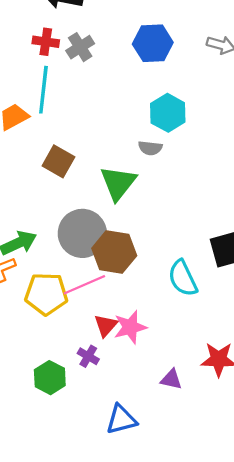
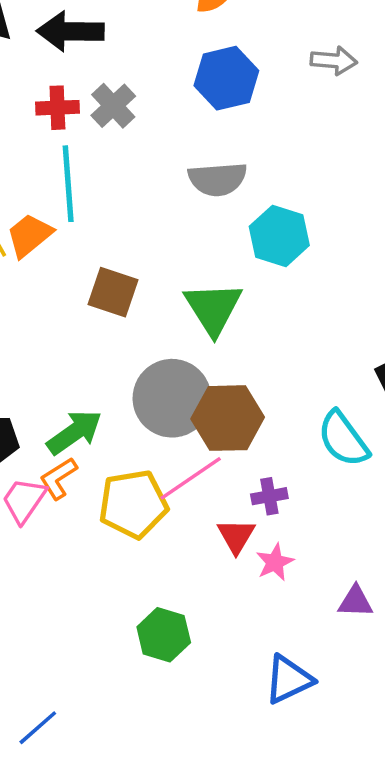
cyan hexagon: (168, 113) -> (279, 236), moved
gray semicircle: (150, 148) -> (217, 179), moved, size x1.5
pink star: (130, 327) -> (275, 562), moved, size x0.7
purple cross: (88, 356) -> (269, 496), moved, turned -30

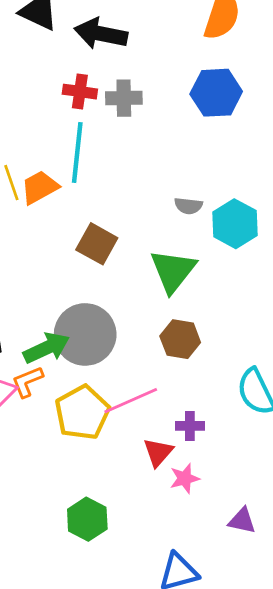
gray cross: (113, 106) -> (124, 98), turned 32
gray semicircle: (217, 179) -> (188, 206), moved, size x0.6
gray circle: (172, 398) -> (85, 334), moved
brown hexagon: (228, 418) -> (180, 339), moved, size x0.7
yellow pentagon: (133, 504) -> (82, 413), turned -30

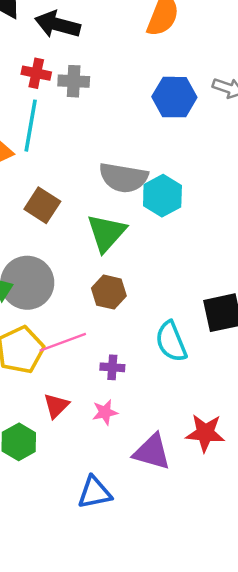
blue hexagon: (216, 93) -> (174, 97), moved
gray semicircle: (188, 206) -> (123, 178), size x2.0
red triangle: (158, 452) -> (56, 406), moved
purple triangle: (242, 521) -> (152, 452), size x1.6

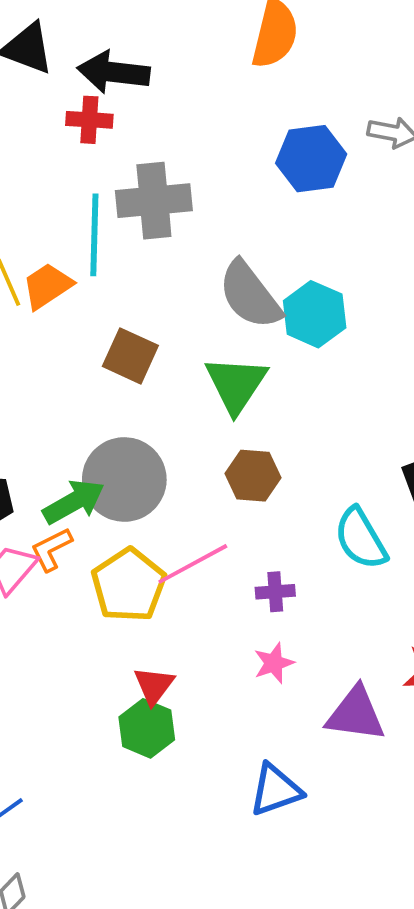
red cross: (36, 73) -> (89, 120), moved
gray cross: (74, 81) -> (154, 201), moved, size x1.5
gray semicircle: (123, 178) -> (250, 295), turned 51
red triangle: (56, 406) -> (154, 686), moved

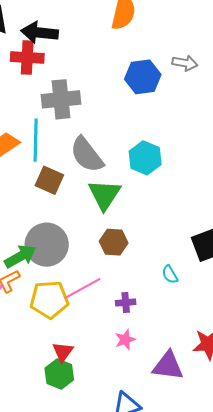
red cross: (89, 120) -> (27, 57), size x1.4
cyan line: (94, 235) -> (36, 140), moved
gray semicircle: (250, 295) -> (87, 155), moved
cyan semicircle: (361, 539) -> (170, 274), size x0.6
yellow pentagon: (129, 585) -> (49, 300), turned 30

